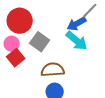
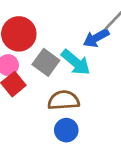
cyan arrow: (77, 41) -> (76, 62), moved

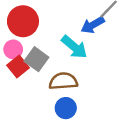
gray square: (46, 62) -> (36, 59), moved

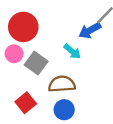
cyan arrow: (74, 47) -> (72, 51), size x0.7
red square: (18, 66) -> (26, 103), moved

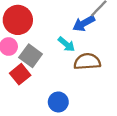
brown semicircle: (62, 84) -> (87, 62), moved
red square: (26, 103) -> (20, 74), moved

